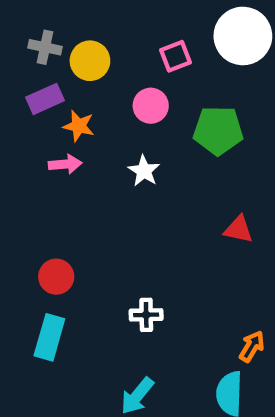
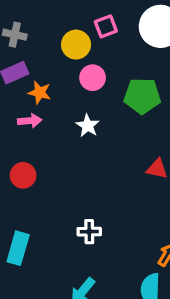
pink square: (175, 56) -> (106, 26), moved
yellow circle: (90, 61) -> (76, 45), moved
red circle: (56, 277) -> (23, 175), moved

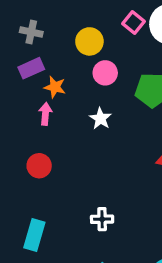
pink square: (106, 26) -> (134, 23), moved, turned -30
pink arrow: (30, 121) -> (45, 114), turned -80

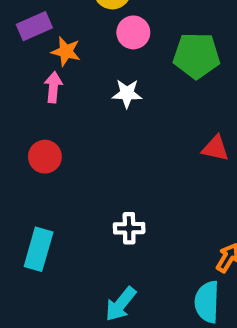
white star: (100, 119) -> (127, 94), turned -30

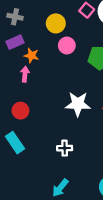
white star: (127, 94) -> (78, 104), moved, size x1.6
cyan rectangle: (39, 249) -> (15, 143), moved, turned -50

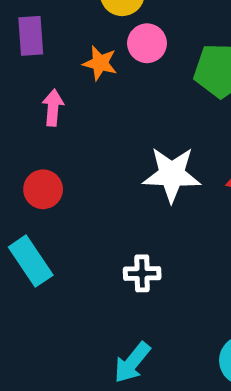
purple rectangle: (15, 42) -> (31, 36), turned -70
orange star: (32, 55) -> (100, 63), moved

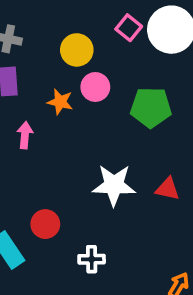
red circle: (43, 189) -> (45, 224), moved

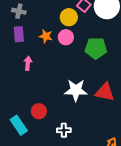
yellow circle: (77, 50) -> (69, 17), moved
orange star: (60, 102) -> (46, 36), moved
red triangle: (168, 189) -> (105, 92), size x1.5

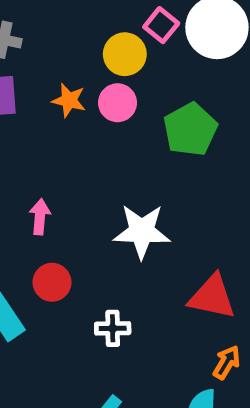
green pentagon: (96, 48) -> (190, 129), turned -30
pink arrow: (28, 63) -> (40, 217), moved
red triangle: (105, 92) -> (212, 297), moved

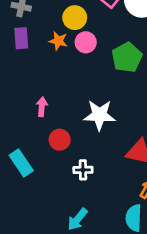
yellow circle: (125, 54) -> (75, 18), moved
red circle: (52, 282) -> (60, 140), moved

